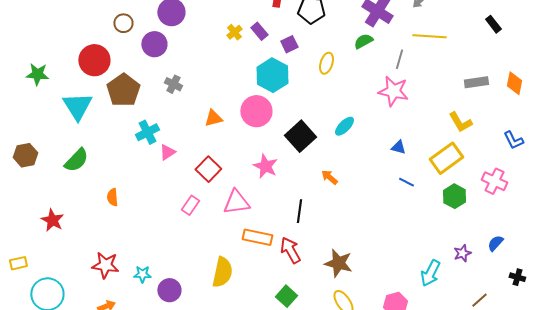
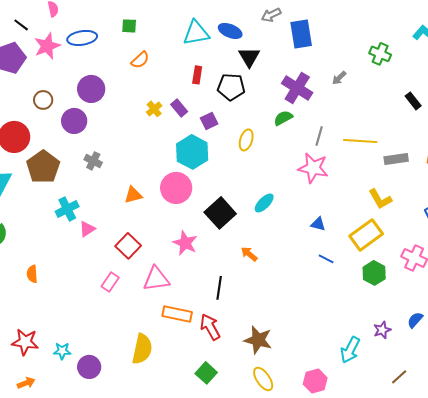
yellow line: (429, 36) -> (360, 141), moved

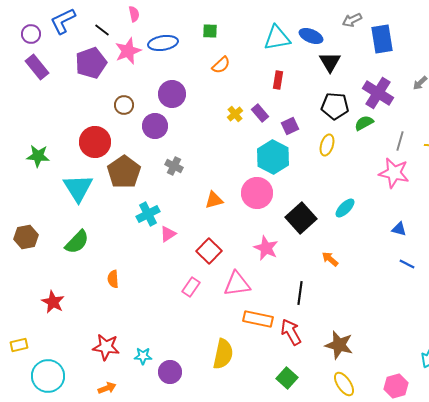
black pentagon: (231, 87) -> (335, 106), moved

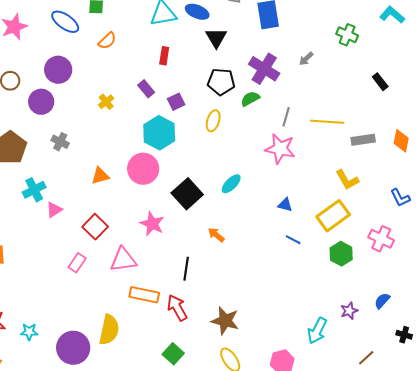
blue ellipse: (163, 43) -> (65, 22), moved, turned 44
yellow cross: (235, 114) -> (106, 102), moved
purple circle: (170, 372) -> (73, 348), moved, size x1.4

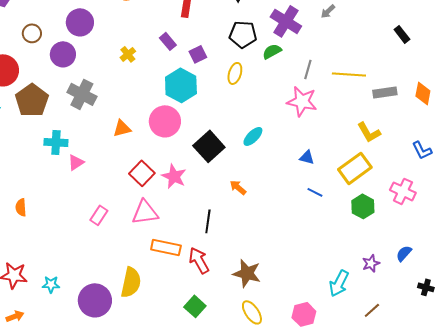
gray cross: (60, 142) -> (82, 94), size x1.6
cyan cross: (34, 190) -> (56, 142), turned 30
red square: (95, 227) -> (142, 173), moved
brown line: (366, 358) -> (372, 310), moved

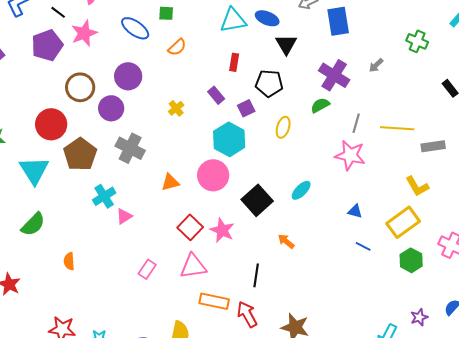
brown circle: (32, 33) -> (80, 87), size x1.5
black pentagon: (243, 34) -> (269, 83), moved
cyan cross: (56, 142) -> (104, 196), turned -35

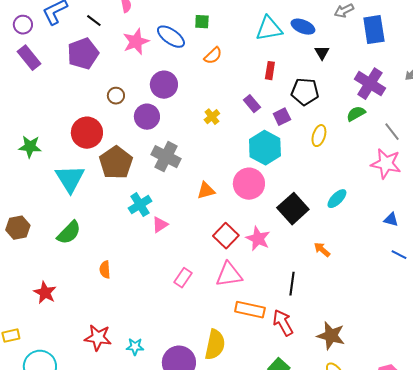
pink star: (84, 33) -> (136, 42), moved
black triangle: (286, 44) -> (322, 53), size x0.7
brown circle: (80, 87) -> (116, 96), size x0.6
gray line: (356, 123) -> (392, 132), turned -54

